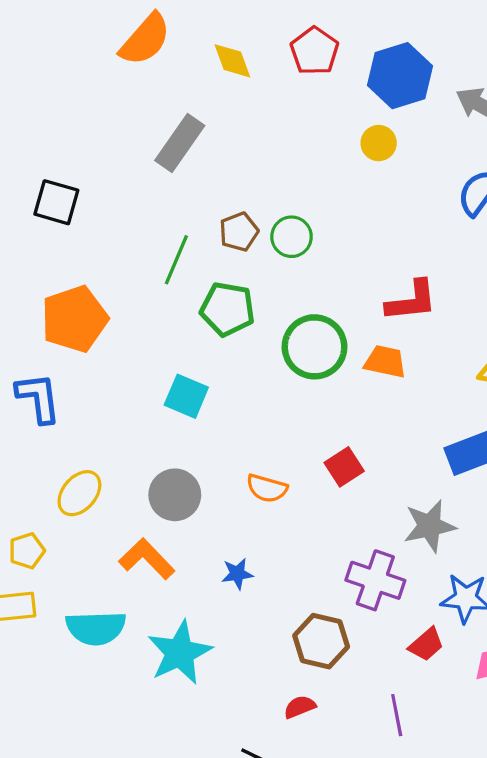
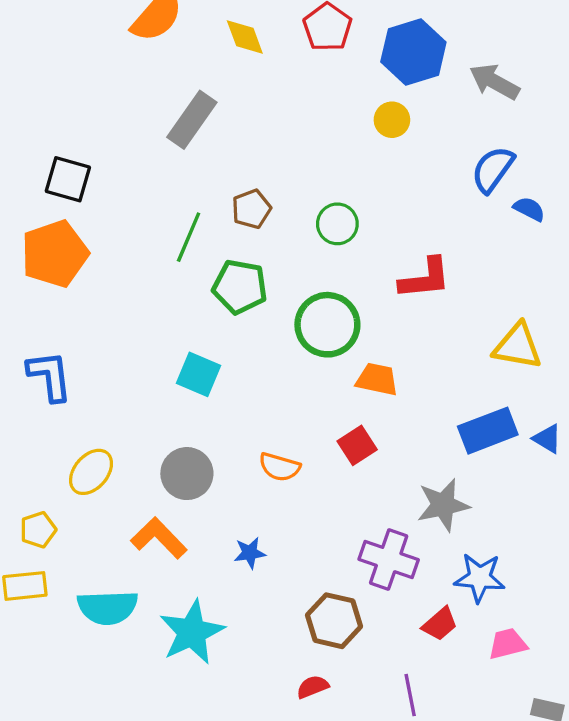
green circle: (292, 237) -> (337, 224), moved
orange pentagon: (75, 319) -> (55, 254), moved
orange trapezoid: (385, 362) -> (377, 379), moved

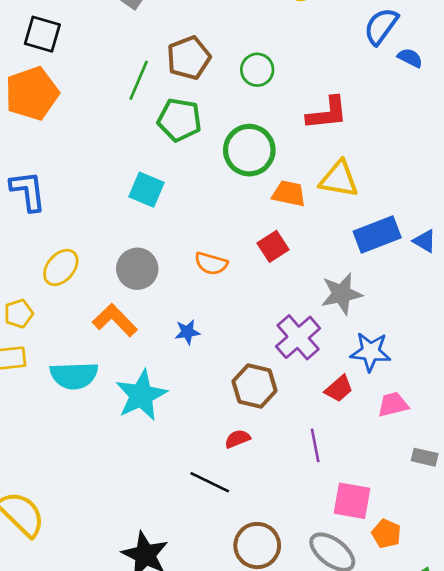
brown pentagon: (251, 209) -> (189, 58), size x1.4
yellow triangle: (518, 346) -> (339, 179), moved
purple cross: (389, 560) -> (298, 337), turned 30

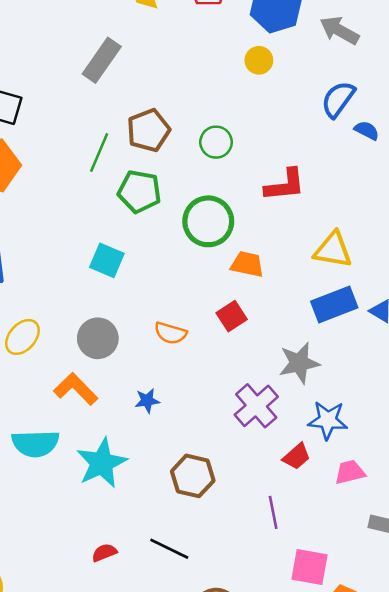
yellow triangle: (339, 179) -> (333, 250), moved
brown hexagon: (255, 386) -> (193, 476), moved
red semicircle: (237, 439) -> (104, 553), moved

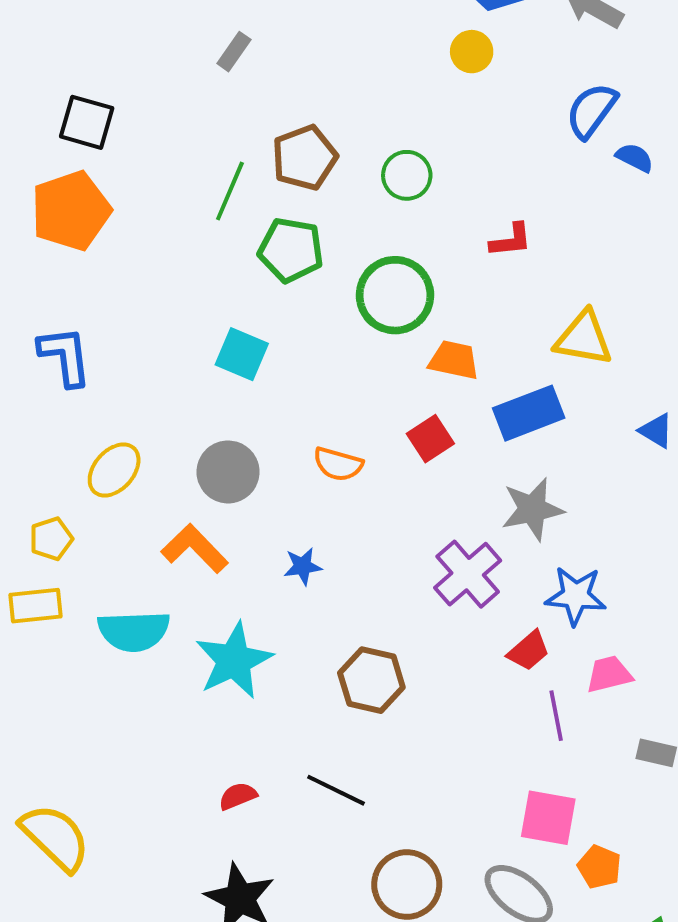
gray rectangle: (102, 60) -> (234, 52), size x0.6
red L-shape: (285, 185) -> (511, 240), size x0.7
blue rectangle: (334, 305) -> (529, 413), moved
purple line: (273, 512) -> (556, 716), moved

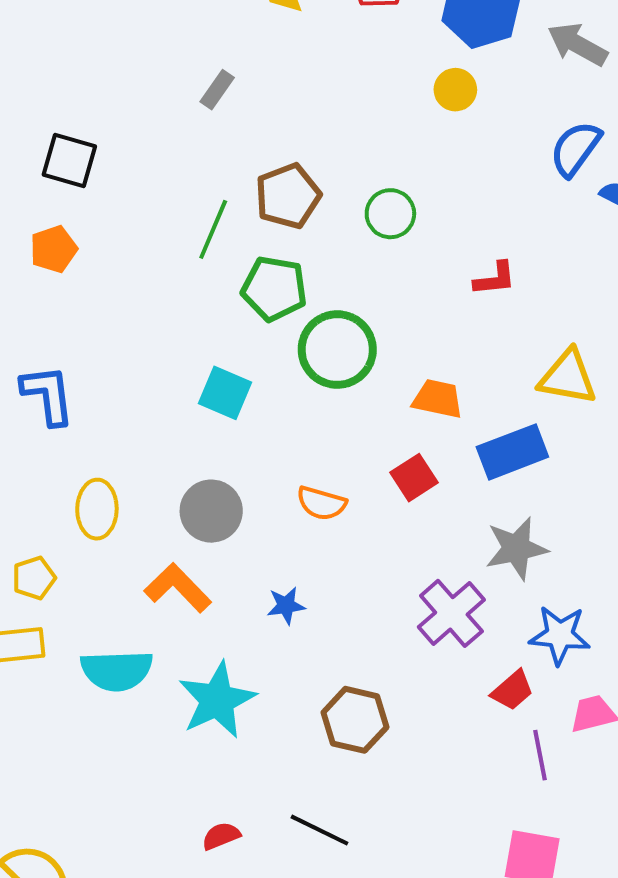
orange pentagon: (71, 211) -> (54, 249), size x0.6
green circle: (395, 295) -> (337, 350), moved
yellow ellipse: (114, 470) -> (97, 509), turned -40

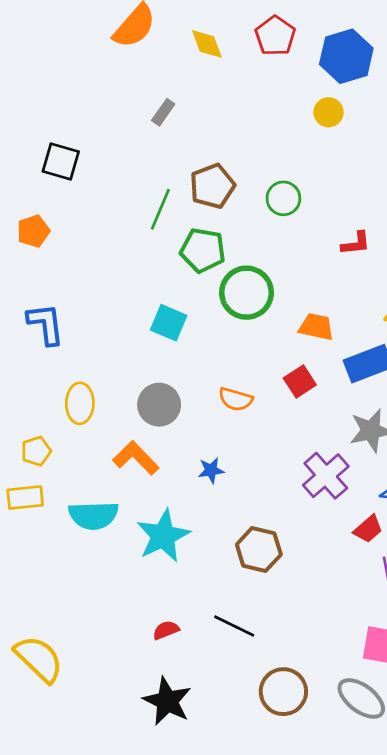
orange pentagon: (54, 249) -> (33, 231), moved

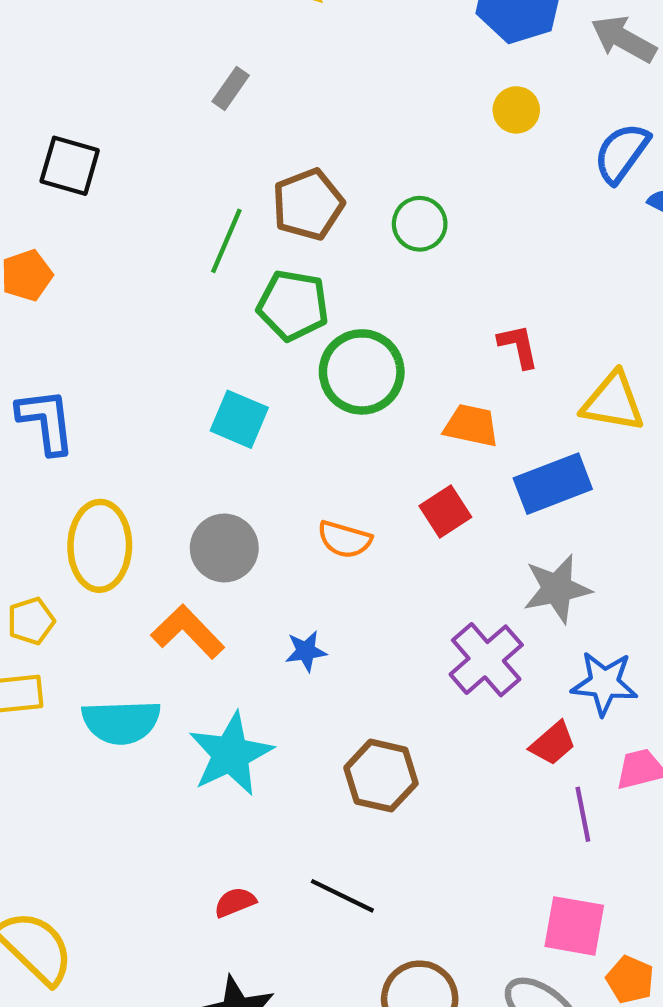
yellow circle: (329, 112) -> (516, 110), moved
red L-shape: (356, 243) -> (518, 346), moved, turned -96
yellow ellipse: (80, 403) -> (100, 546), size x1.4

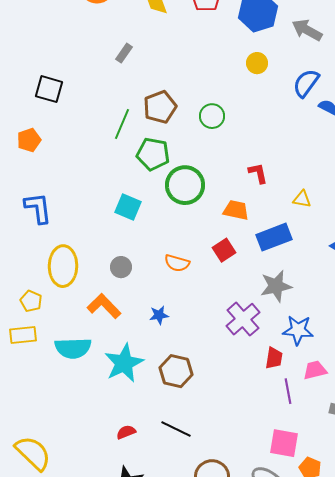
yellow triangle: (613, 402) -> (302, 199), size x0.6
gray circle: (224, 548) -> (121, 267), size x0.7
yellow pentagon: (31, 621) -> (31, 301), turned -30
red trapezoid: (553, 743) -> (274, 358), turned -40
brown hexagon: (381, 776) -> (176, 371), moved

